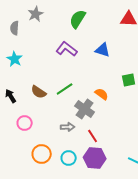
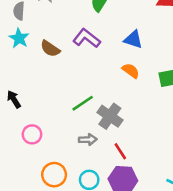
cyan star: (15, 59) -> (19, 38), moved
green line: (65, 89) -> (83, 103), moved
brown semicircle: (39, 92) -> (50, 49), moved
orange semicircle: (102, 94) -> (131, 71), moved

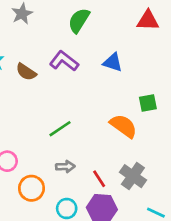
orange semicircle: (131, 71) -> (124, 126), moved, size x1.5
gray cross: (110, 116) -> (133, 176), moved
orange circle: (54, 175) -> (32, 188), moved

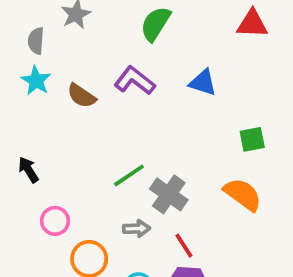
orange semicircle: (124, 126) -> (243, 194), moved
gray cross: (133, 176) -> (169, 194), moved

